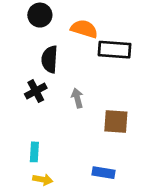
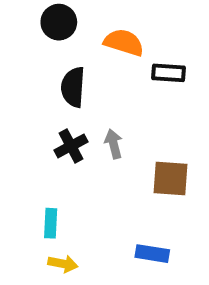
black rectangle: (115, 50) -> (168, 73), size x0.7
black cross: (36, 91) -> (71, 146), moved

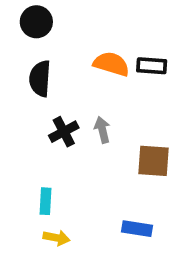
black circle: (59, 22) -> (36, 22), moved
orange semicircle: (124, 42) -> (111, 64), moved
black semicircle: (73, 87) -> (40, 79), moved

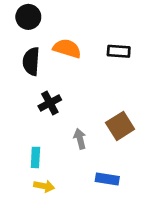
orange semicircle: (111, 64) -> (67, 48), moved
gray arrow: (102, 130) -> (80, 139), moved
brown square: (153, 161) -> (120, 126), turned -36

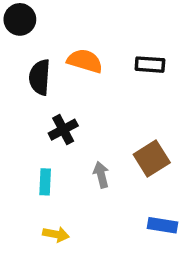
black circle: (28, 17) -> (20, 19), moved
cyan rectangle: (35, 157) -> (45, 182), moved
blue rectangle: (107, 179) -> (163, 225), moved

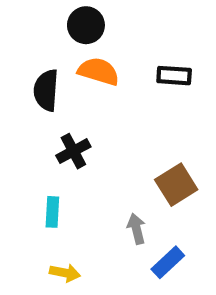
black circle: (20, 19) -> (86, 25), moved
gray arrow: (101, 175) -> (136, 229), moved
blue rectangle: (163, 225) -> (168, 262), moved, turned -52

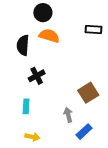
black rectangle: (174, 76) -> (93, 29), moved

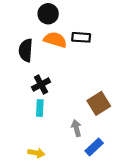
black rectangle: (93, 29) -> (81, 37), moved
cyan rectangle: (26, 106) -> (40, 108), moved

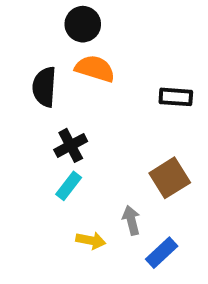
black rectangle: (81, 37) -> (176, 97), moved
cyan rectangle: (40, 108) -> (69, 186), turned 35
yellow arrow: (36, 153) -> (91, 240), moved

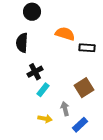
black circle: (83, 24) -> (32, 12), moved
orange semicircle: (95, 69) -> (65, 34), moved
cyan rectangle: (69, 186) -> (43, 90), moved

